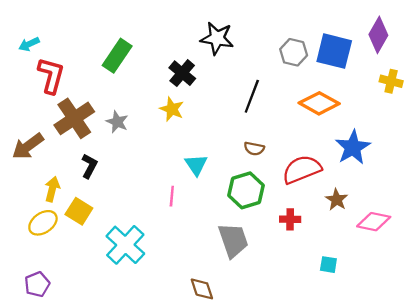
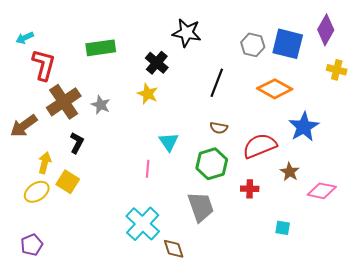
green rectangle: (117, 56) -> (101, 48), turned 48
cyan cross: (125, 245) -> (143, 224), moved

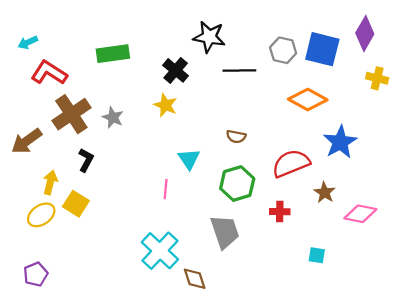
red L-shape: (44, 65) -> (49, 73), turned -72
black line: (217, 83) -> (239, 70), moved, turned 68
brown semicircle: (219, 128) -> (236, 137), moved

